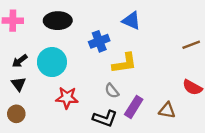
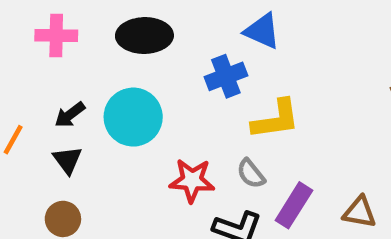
blue triangle: (131, 21) -> (262, 31), moved
red star: (67, 98) -> (192, 180), moved

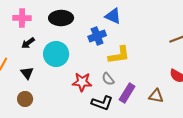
black arrow: (70, 115) -> (28, 43), moved

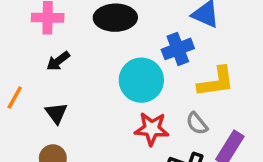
cyan circle: (56, 54) -> (141, 80), moved

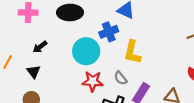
black arrow: (58, 61) -> (40, 47), moved
yellow L-shape: (216, 82) -> (132, 52), turned 110

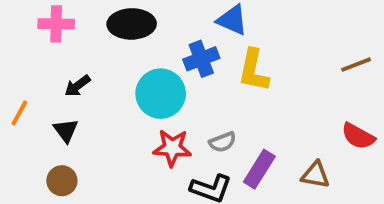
yellow L-shape: (132, 52) -> (254, 70), moved
gray semicircle: (121, 78) -> (223, 142), turned -72

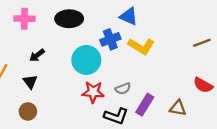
yellow L-shape: (254, 70) -> (141, 46), turned -70

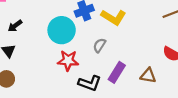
gray semicircle: (123, 89) -> (99, 45), moved, turned 144

